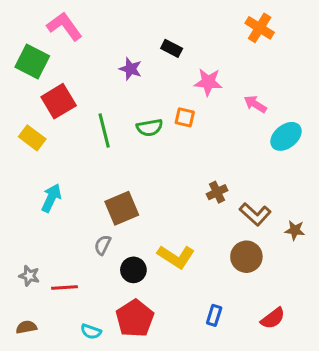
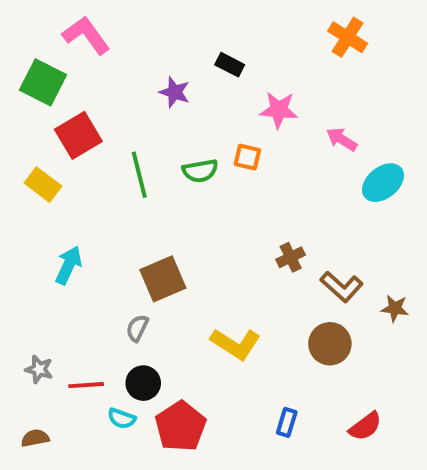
black circle: (133, 270) -> (143, 383), moved
cyan semicircle: (91, 332) -> (122, 418), moved

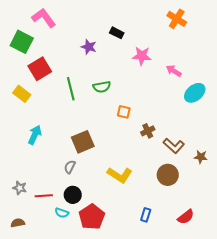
orange square: (247, 157) -> (124, 112), moved

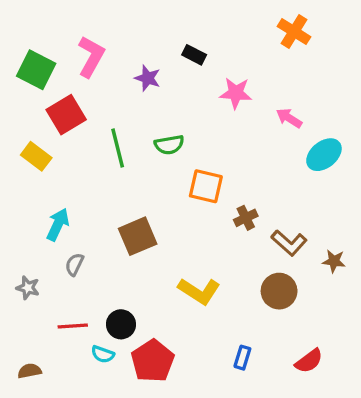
pink L-shape: (44, 18) -> (91, 57), moved, turned 65
orange square: (124, 112) -> (206, 186), size x1.5
gray semicircle: (70, 167) -> (74, 264), moved
gray star: (20, 188) -> (28, 288), moved

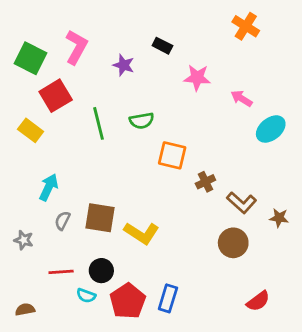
brown square: (138, 236) -> (100, 218), moved, turned 32
yellow L-shape: (199, 291) -> (142, 233), moved
blue rectangle: (242, 358) -> (168, 298), moved, size x1.4

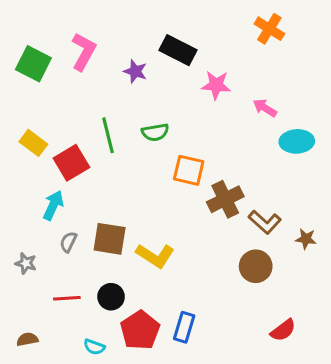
black rectangle: (162, 46) -> (178, 50), size x1.6
red square: (56, 96) -> (71, 163), moved
cyan ellipse: (271, 129) -> (297, 141), turned 36
brown cross: (205, 182) -> (225, 199), size x1.6
cyan semicircle: (86, 296) -> (94, 347), moved

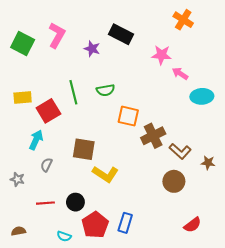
pink star: (216, 85) -> (161, 55), moved
yellow rectangle: (33, 143) -> (23, 97), turned -42
brown square: (110, 239) -> (84, 149), moved

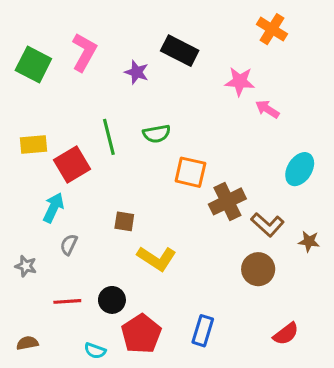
cyan ellipse: (202, 96) -> (300, 169), moved, turned -55
brown square: (84, 149) -> (124, 221), size x0.6
blue rectangle: (125, 223) -> (203, 331), moved

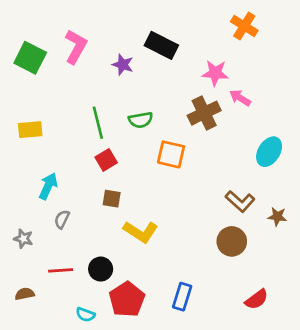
red square: (72, 165) -> (106, 160), moved, size x0.7
brown cross: (227, 201) -> (204, 113), moved
brown semicircle: (27, 343) -> (25, 294), moved

